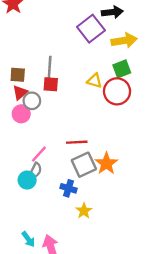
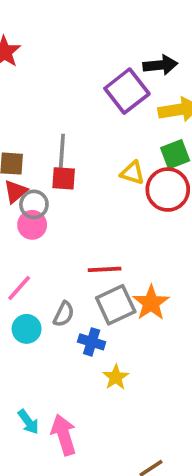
pink circle: (21, 114) -> (32, 225), moved
pink line: (39, 154) -> (19, 288), moved
gray semicircle: (35, 171) -> (64, 314), moved

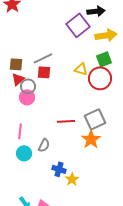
gray line: (62, 152) -> (43, 58), turned 60
pink line: (19, 288) -> (20, 131), turned -35
gray square: (116, 305) -> (95, 119), moved
blue cross: (92, 342) -> (59, 169), moved

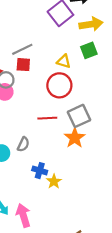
red circle: (100, 78) -> (59, 85), moved

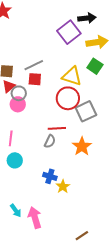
green square: (89, 50) -> (95, 66), turned -35
yellow triangle: (64, 61) -> (72, 76), size x1.5
gray square: (79, 116) -> (86, 111), moved
gray semicircle: (23, 144) -> (50, 141), moved

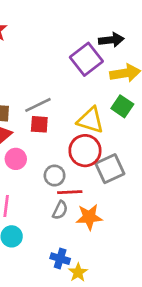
gray circle: (19, 93) -> (55, 176), moved
orange star: (82, 146) -> (89, 217), moved, turned 30

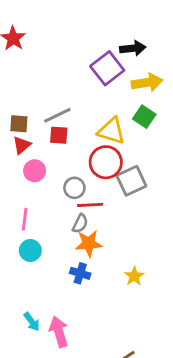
orange star: (89, 217) -> (89, 243), moved
yellow star: (78, 272) -> (134, 276), moved

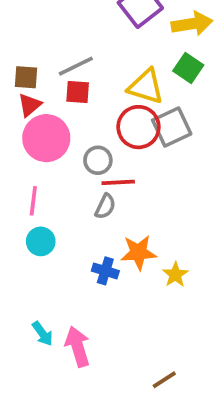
pink circle: (35, 171) -> (46, 138), size x1.6
gray square: (131, 181) -> (172, 127), moved
orange star: (89, 243) -> (138, 252), moved

